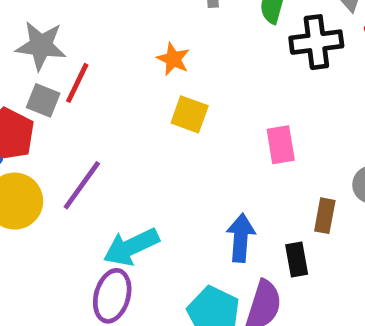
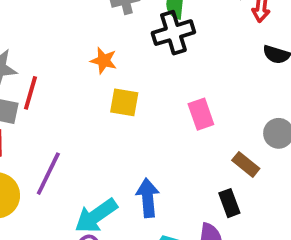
black cross: (316, 42) -> (173, 33), moved
brown rectangle: (325, 216) -> (246, 164), turned -52
blue arrow: (241, 238) -> (148, 198), moved

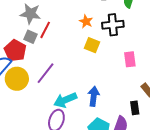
black cross: (173, 33) -> (113, 25), moved

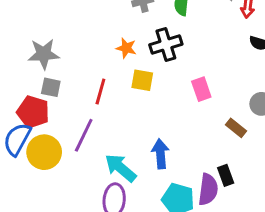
red line: (45, 30) -> (100, 91), moved
cyan arrow: (65, 100) -> (121, 168), turned 75
black rectangle: (135, 108) -> (226, 175), moved

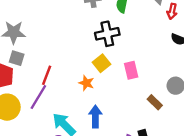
orange star: (126, 48) -> (86, 83), moved
yellow square: (142, 80) -> (102, 63), moved, turned 36
red line: (100, 91) -> (47, 75), moved

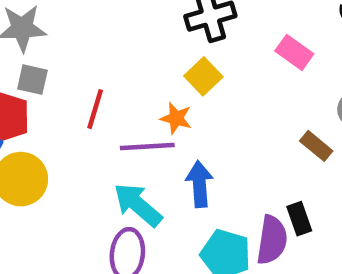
pink rectangle: (131, 70) -> (294, 52), moved, turned -36
purple line: (38, 97) -> (147, 147), moved, turned 60

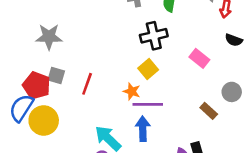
gray square: (32, 80) -> (56, 76), moved
purple line: (147, 147) -> (148, 104), moved

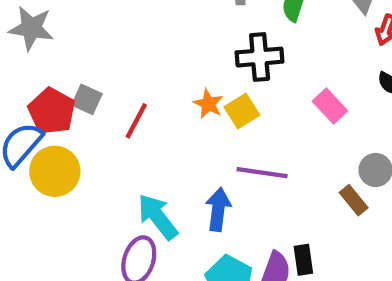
gray star: (49, 37) -> (31, 28), moved
orange star: (132, 91) -> (208, 104), moved
purple line: (148, 104) -> (262, 173), moved
brown rectangle: (209, 111) -> (354, 200), moved

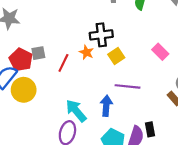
black cross: (260, 57) -> (101, 35), moved
gray square: (87, 99) -> (38, 53), turned -32
orange star: (208, 104) -> (86, 52), moved

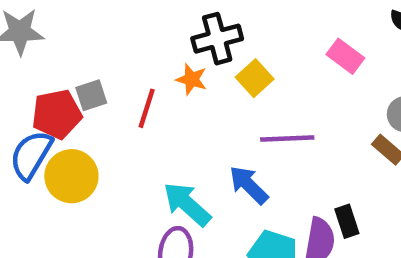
red pentagon: (21, 60) -> (57, 114), turned -30
blue arrow: (106, 106) -> (249, 185), turned -42

